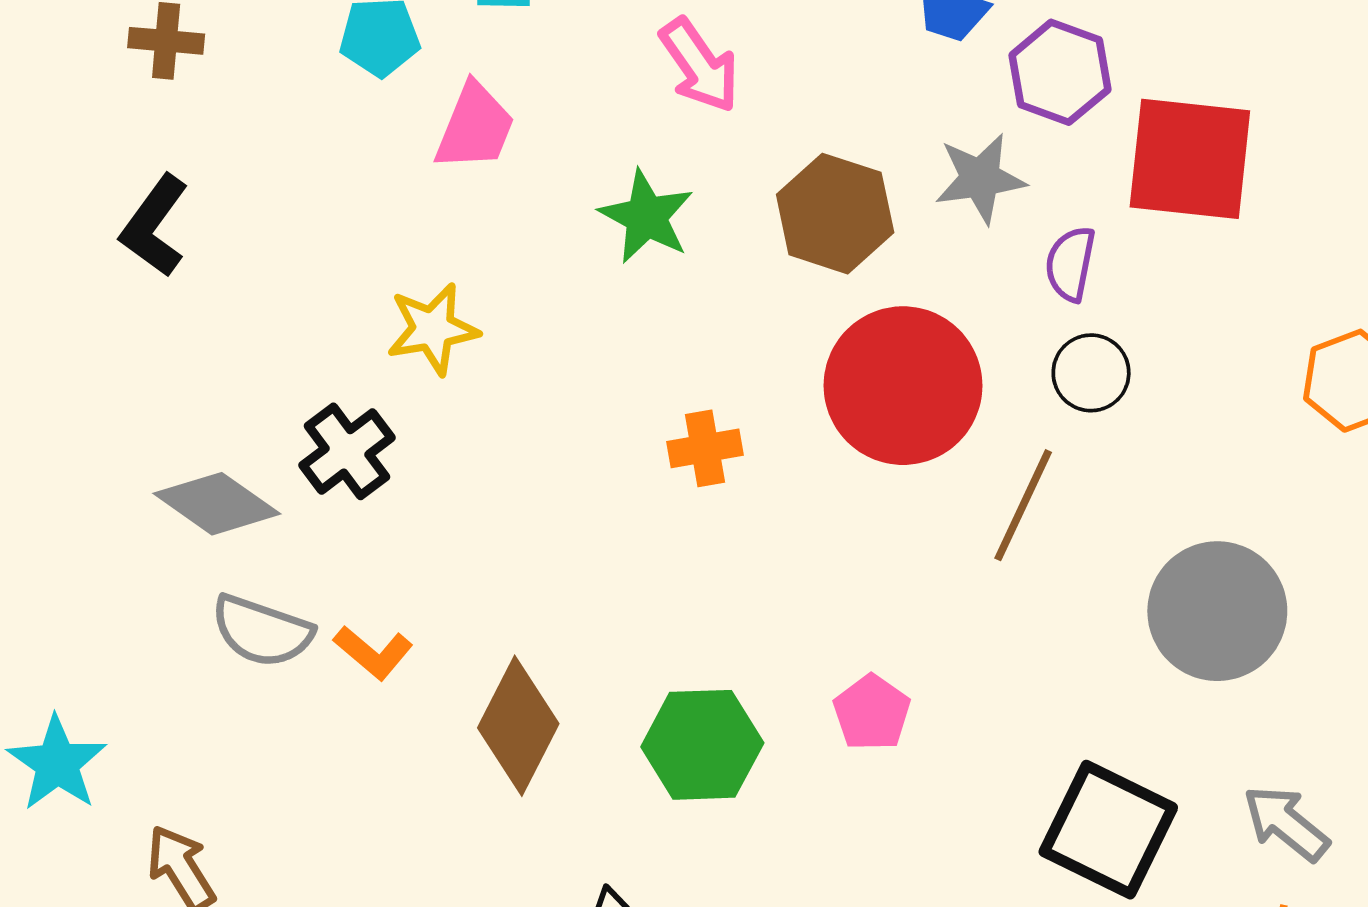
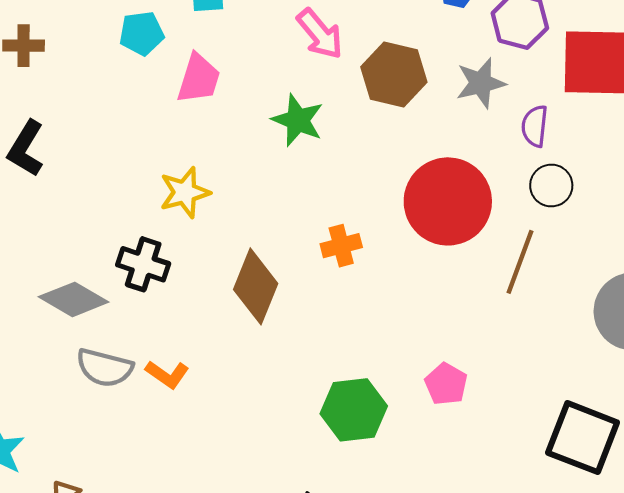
brown hexagon: (835, 214) -> (394, 75), moved
black cross: (347, 451) -> (143, 264), turned -30
brown diamond: (518, 726) -> (256, 286), moved

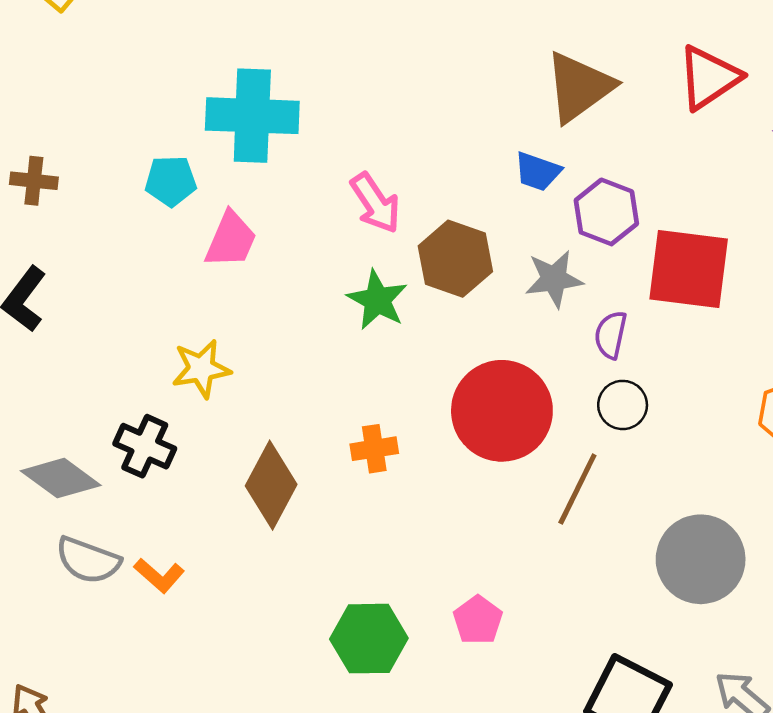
green star: (298, 120) -> (377, 300), moved

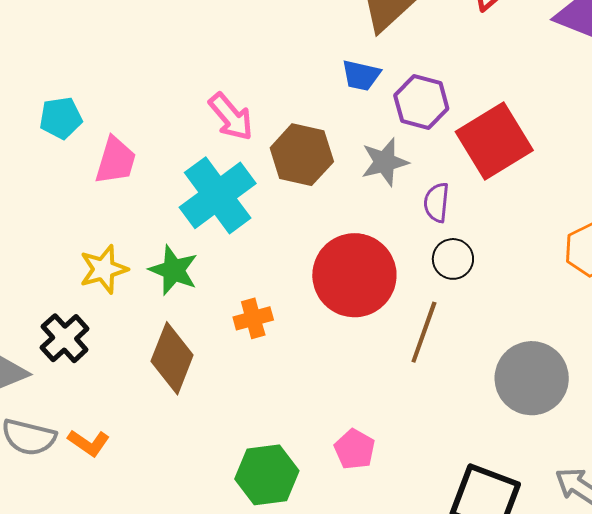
cyan cross: (252, 116) -> (218, 195), moved, turned -32
red square: (689, 269) -> (494, 141), turned -32
green star: (377, 300) -> (174, 270), moved
black cross: (145, 446) -> (65, 338), turned 30

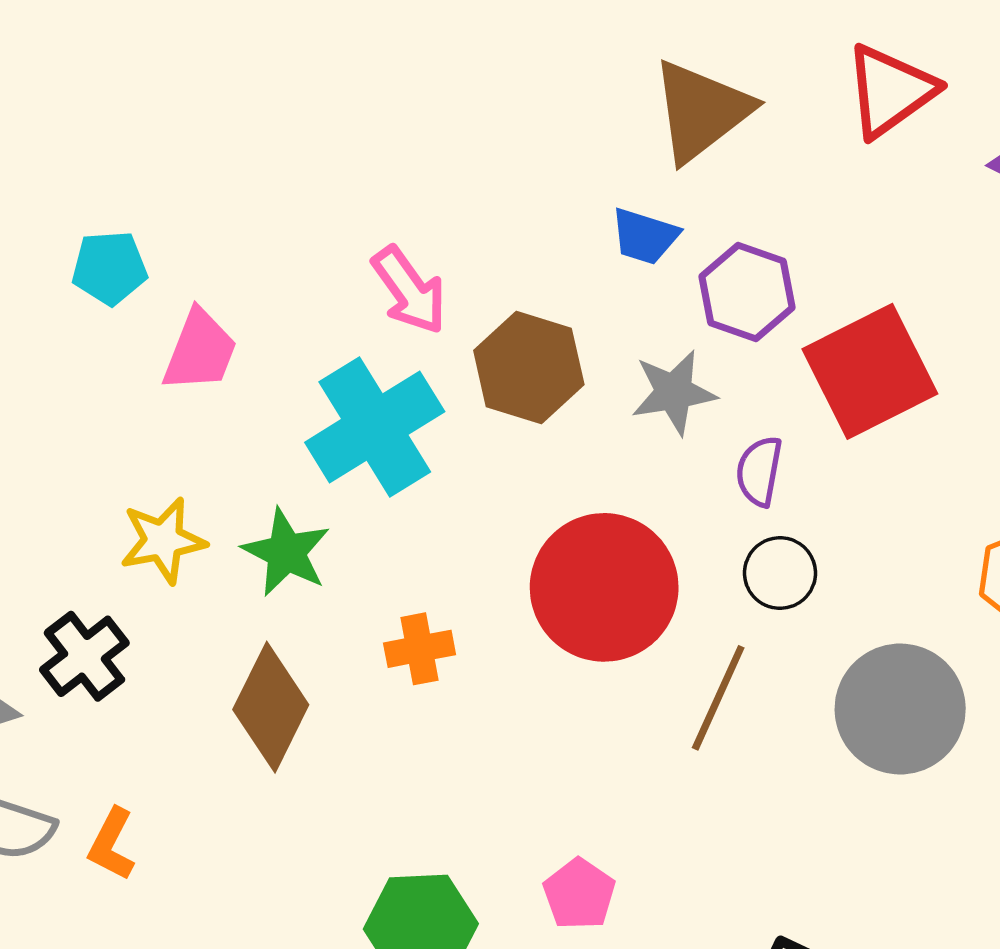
gray circle: (532, 378) -> (900, 709), moved
orange L-shape: (89, 443) -> (112, 844), turned 78

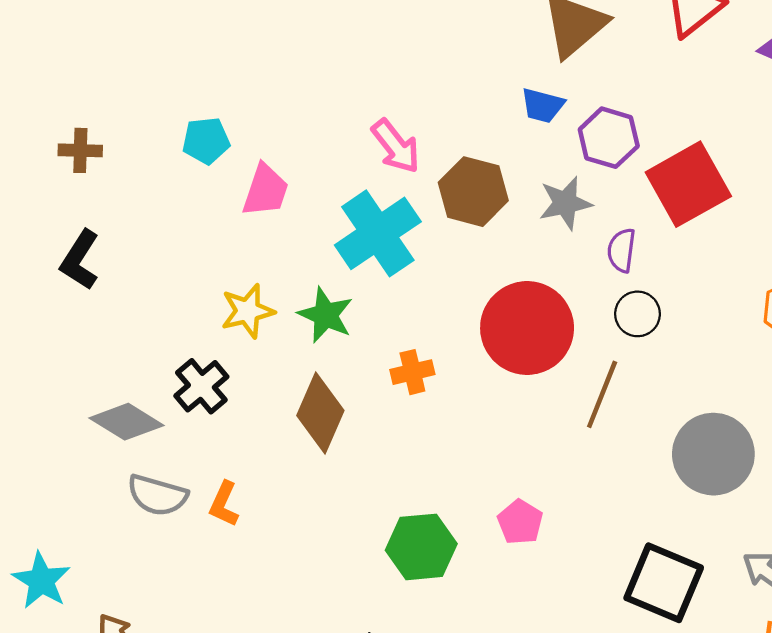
gray circle: (900, 709) -> (713, 454), moved

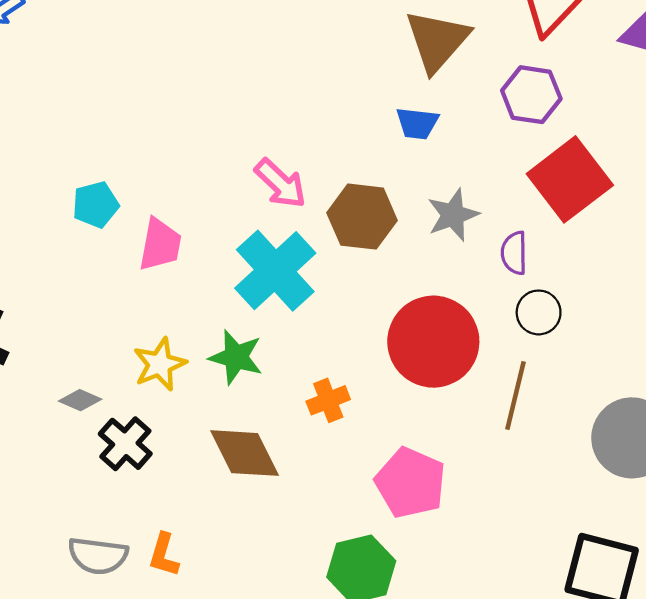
purple hexagon: (609, 138) -> (531, 95), moved
brown diamond: (320, 413) -> (245, 453), turned -42
gray diamond: (126, 422) -> (80, 400), moved, size x0.6
pink pentagon: (520, 522) -> (410, 483), moved, size x1.6

